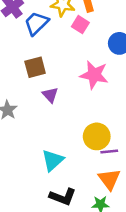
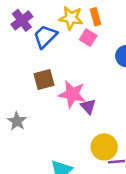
pink star: (94, 75) -> (72, 94), moved
purple triangle: (50, 95) -> (88, 106), moved

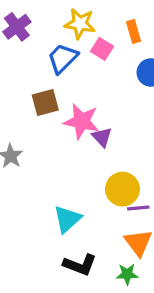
orange rectangle: (96, 17) -> (133, 32), moved
blue trapezoid: (45, 36) -> (63, 58), moved

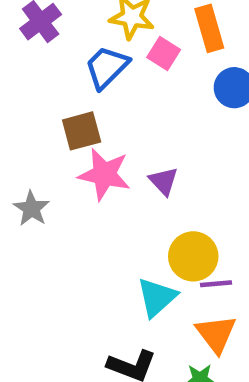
orange rectangle: (133, 32) -> (209, 28), size x1.4
pink star: (81, 121) -> (104, 174), moved
cyan triangle: (67, 219) -> (157, 297), moved

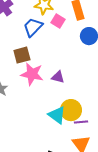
purple triangle: (164, 181) -> (58, 77), turned -32
cyan triangle: (157, 297) -> (57, 115), moved, turned -42

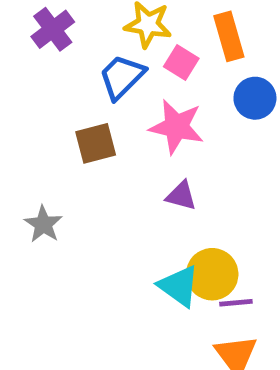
pink star: (32, 74) -> (176, 127), moved

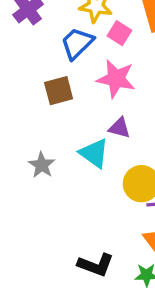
gray star: (43, 224) -> (42, 165), moved
cyan triangle: (179, 286) -> (94, 153), moved

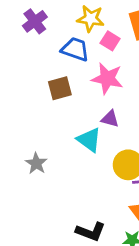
blue trapezoid: (77, 43) -> (75, 49), turned 64
gray star: (42, 165) -> (36, 163), moved

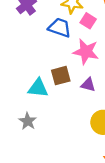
brown square: (60, 88) -> (61, 76), moved
cyan triangle: (89, 140) -> (38, 88), moved, turned -30

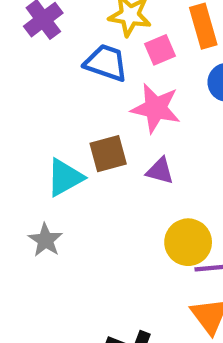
pink square: (88, 21) -> (160, 50), turned 35
cyan triangle: (38, 88) -> (65, 177), turned -35

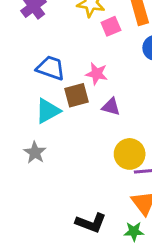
blue trapezoid: (106, 63) -> (51, 68), moved
pink star: (156, 108) -> (97, 74), moved, size x0.7

